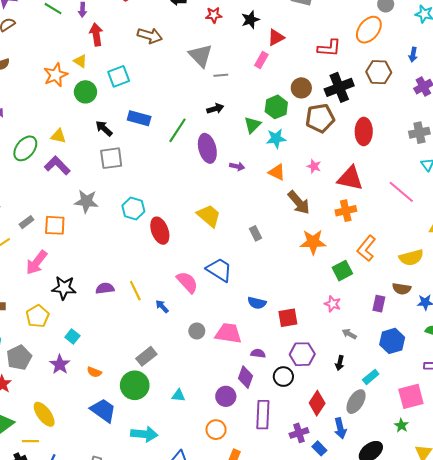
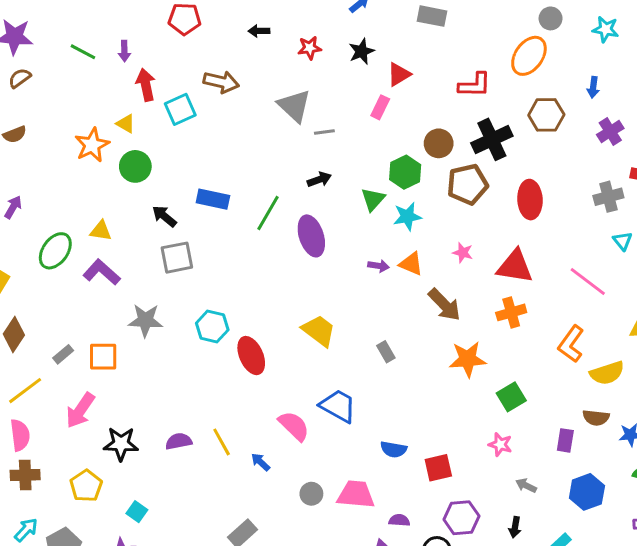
cyan square: (119, 76) -> (180, 109), moved
purple arrow: (237, 166) -> (379, 266), moved
orange L-shape: (366, 248) -> (571, 344), moved

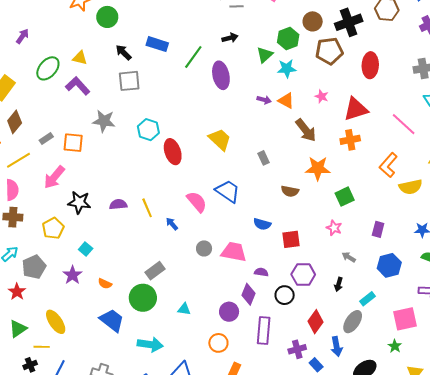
red triangle: (515, 266) -> (356, 109), turned -32
brown semicircle: (596, 418) -> (290, 191), moved

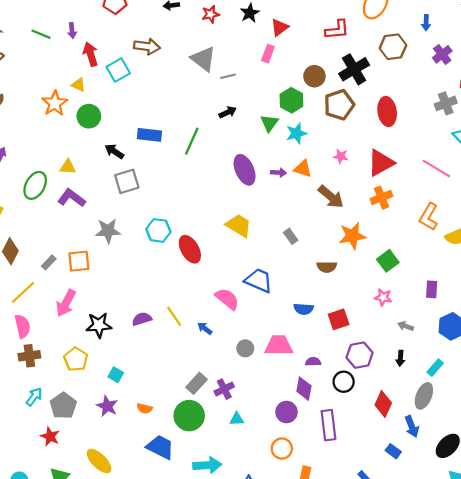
purple ellipse: (221, 75) -> (245, 170), moved
purple cross: (297, 349) -> (224, 389), moved

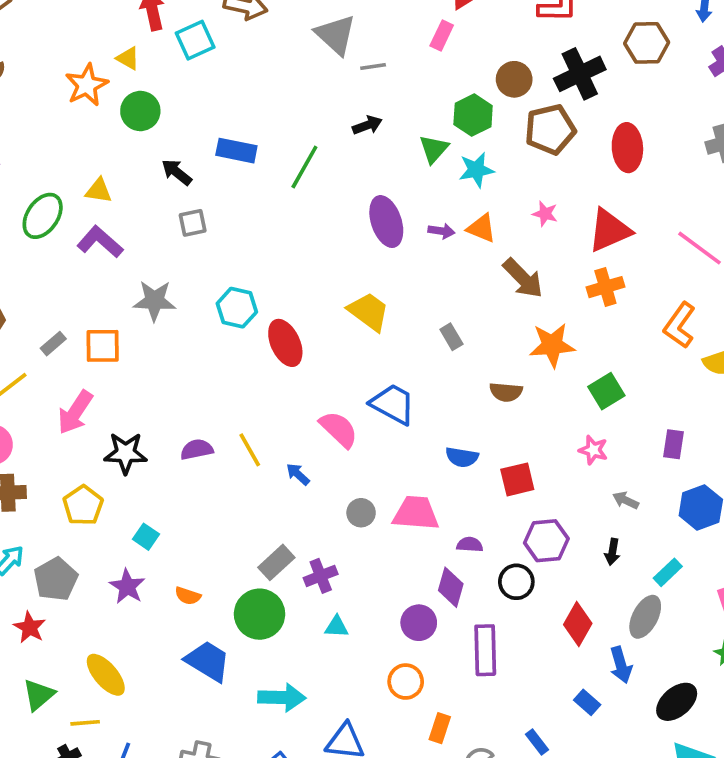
gray square: (127, 181) -> (193, 223), size x0.7

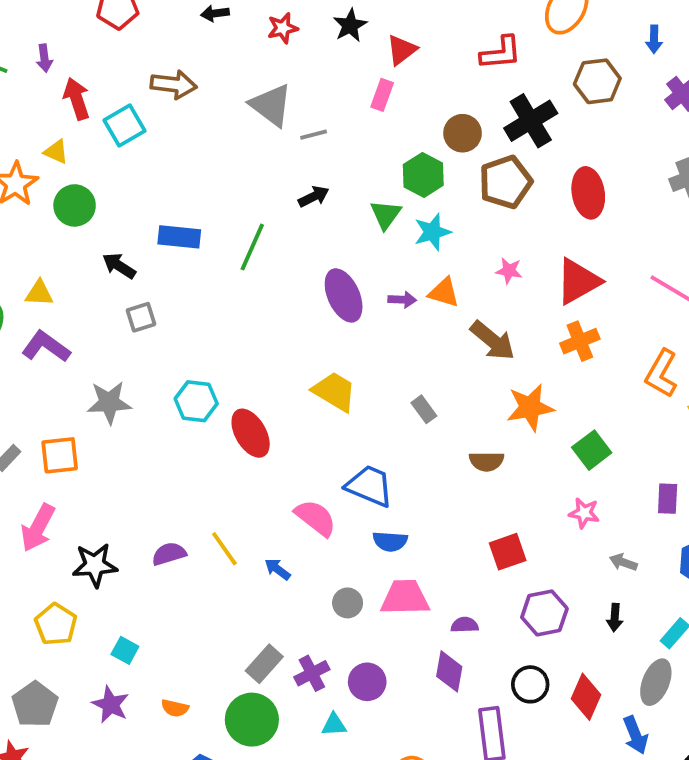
blue semicircle: (462, 457) -> (390, 541), moved
black circle: (516, 582) -> (530, 684), moved
purple circle: (419, 623) -> (367, 682), moved

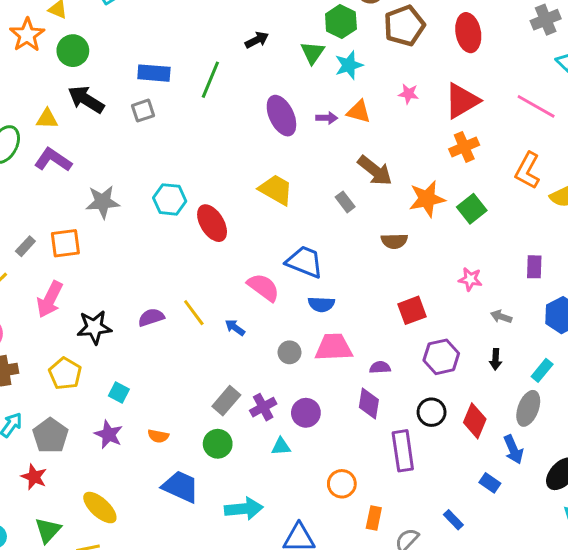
black arrow: (119, 266) -> (86, 100), moved, size x1.4
gray square: (141, 317) -> (143, 111), moved
brown arrow: (493, 341) -> (375, 171), moved
green square: (592, 450) -> (472, 209), moved
green circle: (252, 720) -> (218, 444), size x0.7

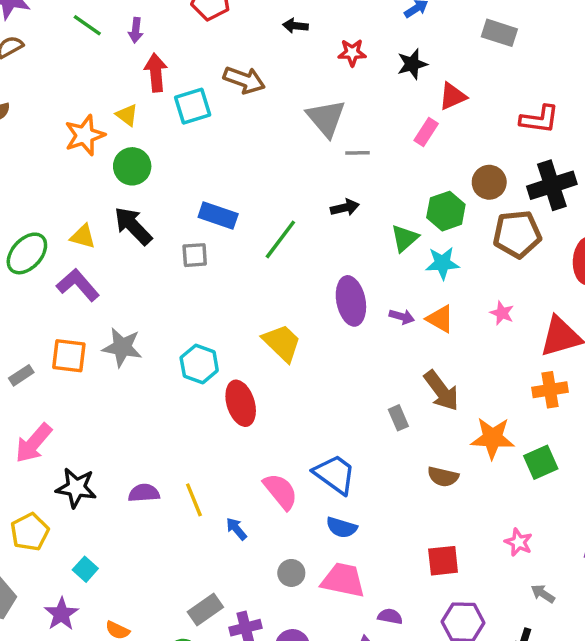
yellow trapezoid: (276, 190) -> (282, 343), moved
orange square: (65, 243) -> (69, 356), moved

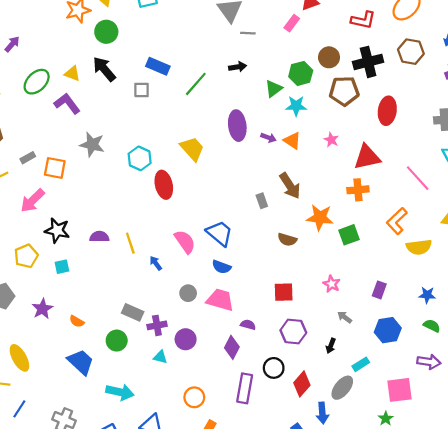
orange square: (69, 356) -> (55, 168), moved
cyan square: (85, 569) -> (62, 267), moved, turned 32
gray rectangle: (205, 610) -> (133, 312), turned 55

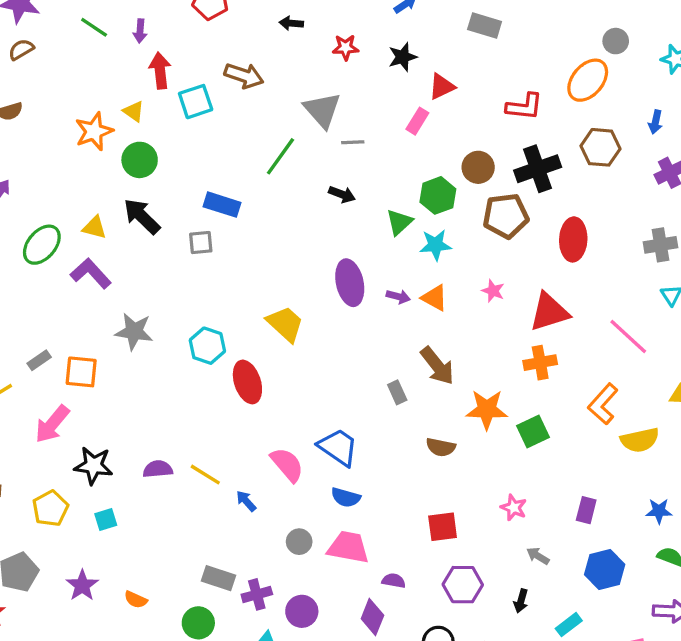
black arrow: (238, 67) -> (342, 194), turned 35
green line: (196, 84) -> (281, 156), moved
yellow line: (130, 243) -> (205, 475), turned -35

